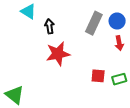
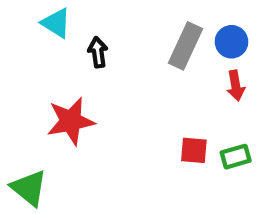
red star: (58, 54) -> (71, 121), moved

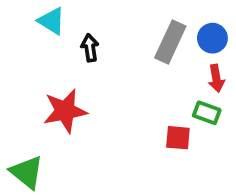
green rectangle: (236, 157) -> (207, 113), moved, turned 36

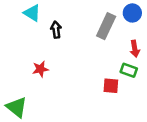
blue circle: (212, 38) -> (132, 13), moved
red star: (65, 111) -> (40, 69), size x0.6

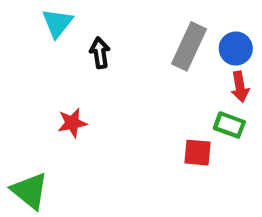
cyan triangle: (32, 13) -> (57, 23), turned 36
blue circle: (132, 13) -> (236, 49), moved

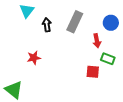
gray rectangle: (189, 46) -> (75, 22), moved
red arrow: (240, 87) -> (97, 41), moved

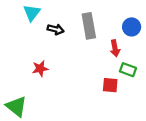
gray rectangle: (75, 22) -> (89, 26), turned -35
black arrow: (47, 25) -> (56, 29), turned 112

